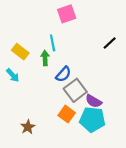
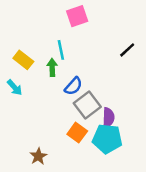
purple semicircle: (93, 101) -> (108, 117), turned -119
brown star: (28, 127) -> (38, 156), moved

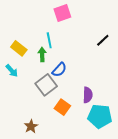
gray square: (87, 105) -> (46, 85), moved
cyan pentagon: (107, 139) -> (100, 116), moved

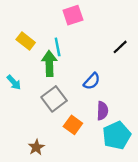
yellow rectangle: (19, 48) -> (26, 41), moved
green arrow: (42, 54) -> (49, 64), size x1.5
blue semicircle: (59, 70) -> (92, 81), moved
cyan pentagon: (100, 116) -> (117, 135), turned -30

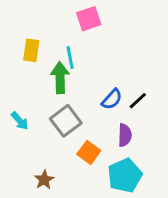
yellow rectangle: (26, 41) -> (31, 50), turned 60
black line: (120, 47) -> (138, 101), moved
cyan arrow: (14, 82) -> (20, 121), moved
cyan pentagon: (117, 135) -> (125, 175), moved

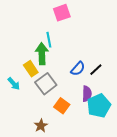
yellow rectangle: (31, 50) -> (31, 69), moved, turned -42
cyan pentagon: (125, 175) -> (99, 106), moved
brown star: (44, 180) -> (41, 126), moved

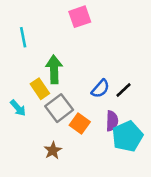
cyan line: (49, 40) -> (23, 37), moved
orange square: (62, 106) -> (80, 123), moved
brown star: (41, 126) -> (53, 150), moved

